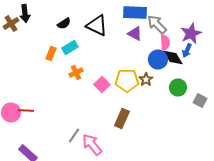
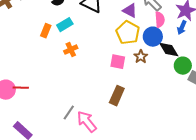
black diamond: (173, 58) -> (169, 50), moved
yellow pentagon: (127, 80) -> (128, 33), moved, turned 30
pink square: (102, 84) -> (118, 62), moved, turned -35
green circle: (178, 88) -> (183, 66), moved

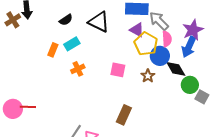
blue arrow: (182, 28) -> (189, 47), size x1.5
yellow pentagon: (128, 33) -> (146, 44), moved
pink square: (118, 62) -> (118, 70), moved

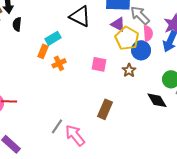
black semicircle: (66, 20) -> (17, 24), moved, turned 128
orange rectangle: (53, 50) -> (43, 51), moved
black diamond: (176, 69) -> (157, 100), moved

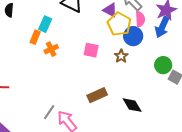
cyan rectangle: (53, 38) -> (45, 24), turned -35
black diamond: (157, 100) -> (132, 105), moved
brown rectangle: (105, 109) -> (97, 95), turned 42

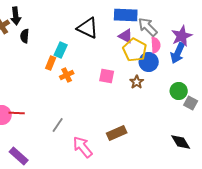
brown rectangle: (97, 95) -> (117, 133), moved
black diamond: (132, 105) -> (181, 142), moved
gray line: (49, 112) -> (58, 125), moved

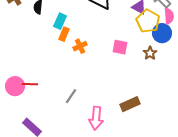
cyan rectangle: (61, 50) -> (60, 21), moved
pink arrow: (83, 147) -> (96, 118), turned -135

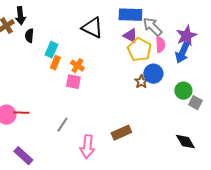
blue circle: (162, 33) -> (153, 74), moved
orange cross: (80, 46) -> (77, 66), moved, turned -32
pink square: (120, 47) -> (73, 82), moved

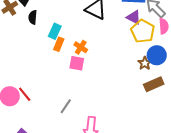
red line: (21, 113) -> (25, 94), turned 49
brown rectangle: (121, 133) -> (154, 84), moved

